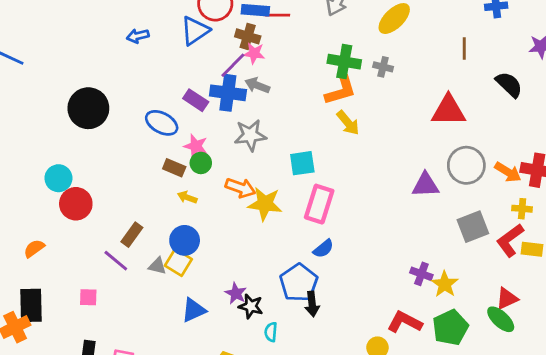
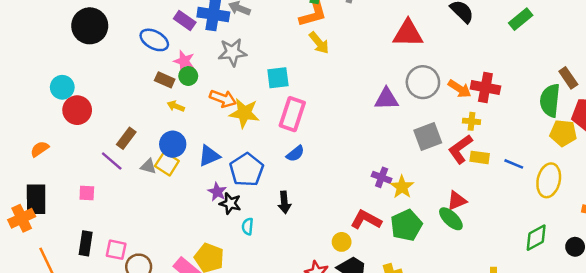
blue pentagon: (299, 283) -> (247, 170), moved
blue triangle: (194, 310) -> (209, 156), moved

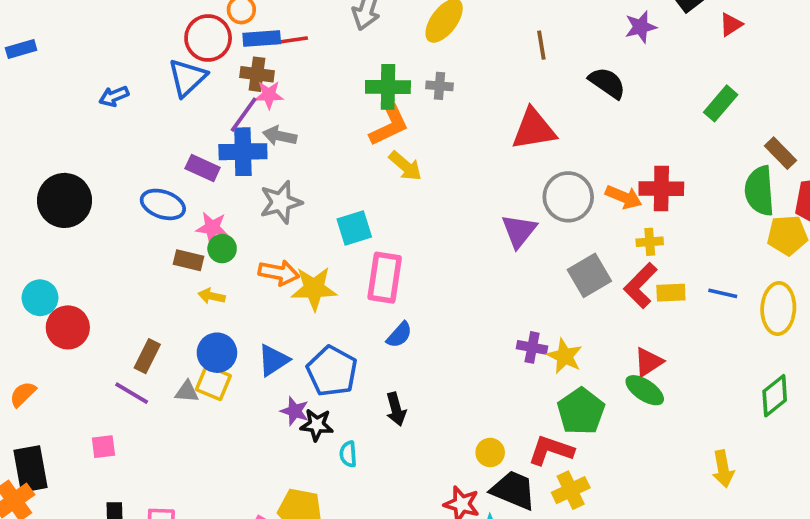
green rectangle: (521, 19) -> (721, 103), moved
purple triangle: (386, 99) -> (519, 231), turned -40
red L-shape: (366, 220) -> (551, 450), moved

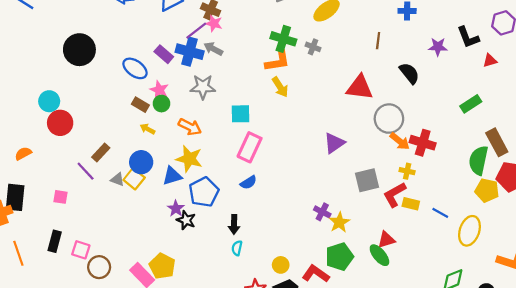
brown rectangle: (781, 153) -> (497, 142), size x1.4
gray circle: (568, 197) -> (389, 119), moved
yellow star: (314, 289) -> (189, 159), moved
cyan semicircle: (348, 454) -> (237, 248), moved

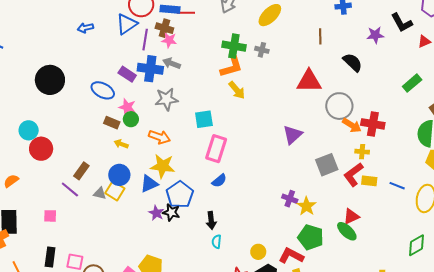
purple line: (196, 31) -> (145, 40), moved, turned -35
black star: (186, 220) -> (171, 212), moved
green pentagon: (339, 257) -> (311, 237), turned -30

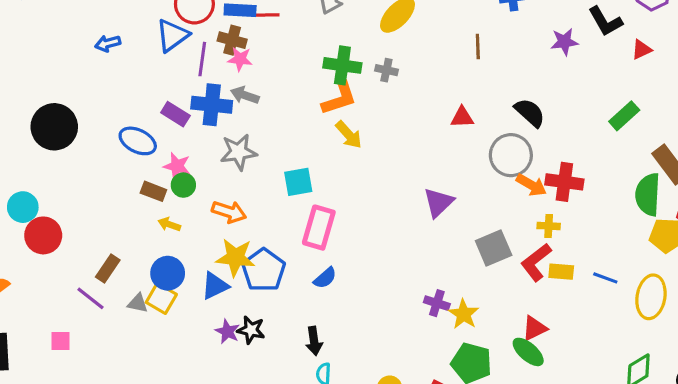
black semicircle: (353, 62) -> (530, 113), moved
red triangle: (309, 81) -> (462, 117), size x0.6
blue pentagon: (180, 195) -> (264, 270), moved

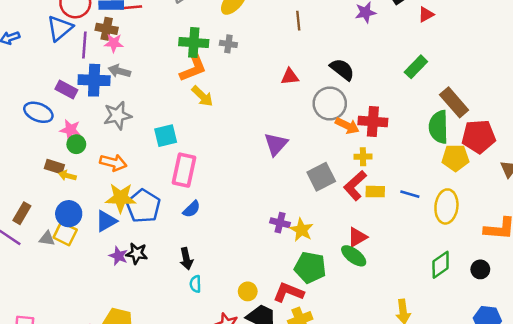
brown rectangle: (153, 191) -> (54, 167), moved

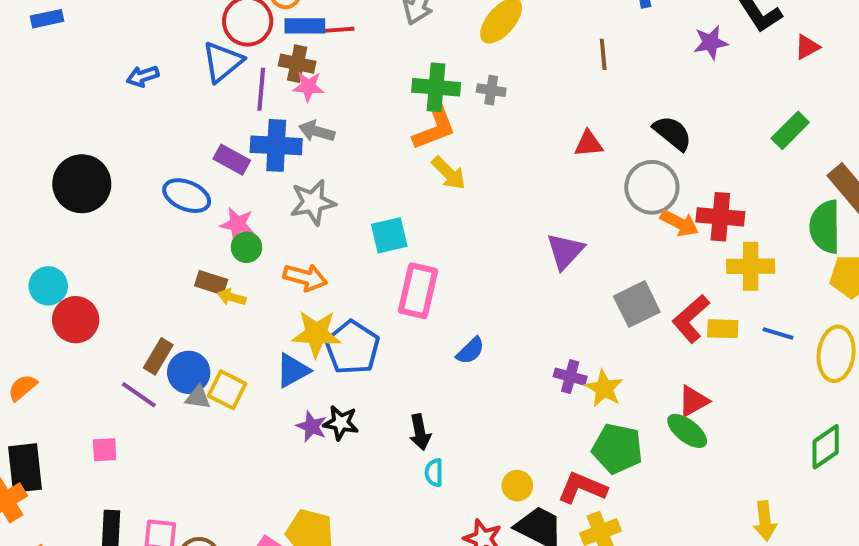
yellow cross: (363, 157) -> (751, 266), moved, size x1.6
blue semicircle: (192, 209) -> (470, 351), moved
blue circle: (69, 214) -> (189, 372), moved

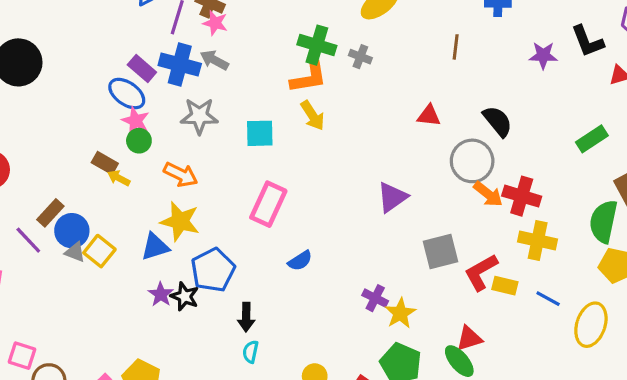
blue ellipse: (187, 196) -> (127, 94), moved
cyan square: (389, 235) -> (260, 133), moved
blue pentagon: (352, 347) -> (213, 270), moved

